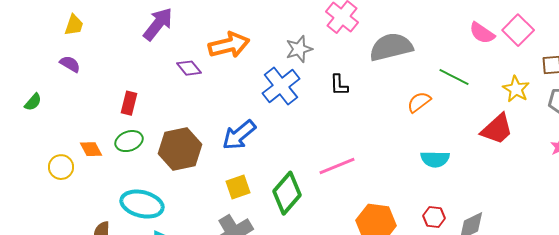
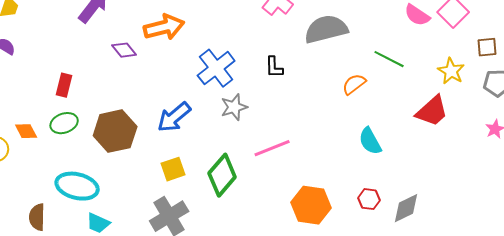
gray star: (299, 49) -> (234, 107), moved
cyan semicircle: (435, 159) -> (370, 141), turned 60

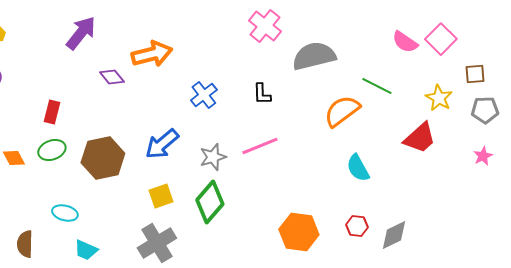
blue cross: (216, 68) -> (204, 95), size x0.7
orange semicircle: (354, 84) -> (342, 111), size x1.5
gray star: (234, 107) -> (213, 157), moved
pink line: (272, 148) -> (260, 146), moved
cyan ellipse: (77, 186) -> (65, 213), size x0.6

